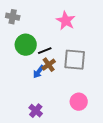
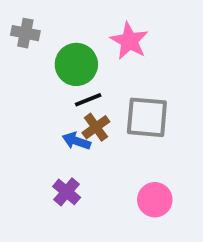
green circle: (26, 45) -> (76, 64), moved
blue arrow: (39, 72) -> (76, 141), turned 72
purple cross: (36, 111) -> (67, 192), moved

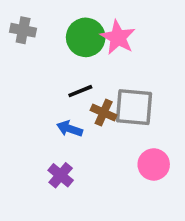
green circle: (76, 64) -> (86, 37), moved
brown cross: (96, 127) -> (104, 113), moved, turned -30
pink circle: (155, 200) -> (154, 164), moved

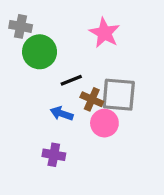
green circle: (86, 37) -> (40, 52), moved
pink circle: (154, 164) -> (104, 123), moved
purple cross: (61, 175) -> (54, 155), turned -30

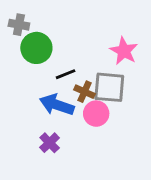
pink star: (104, 33) -> (124, 51), moved
blue arrow: (62, 114) -> (57, 105), size x1.6
purple cross: (54, 155) -> (50, 143), turned 36

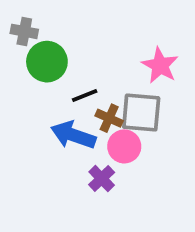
purple cross: (50, 143) -> (102, 178), moved

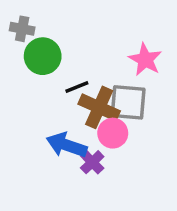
brown cross: (109, 118) -> (99, 107), size x1.6
blue arrow: (73, 135) -> (67, 145), moved

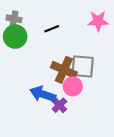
green circle: (43, 56) -> (15, 37), moved
pink star: (145, 60) -> (98, 21), moved, turned -30
black line: (77, 87) -> (52, 29), moved

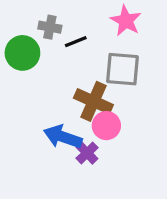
gray cross: (14, 19) -> (50, 27), moved
pink star: (98, 21) -> (126, 21), moved, turned 30
gray square: (83, 66) -> (123, 69), moved

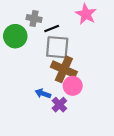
gray square: (123, 69) -> (57, 47), moved
blue arrow: (63, 137) -> (43, 94), size x0.6

